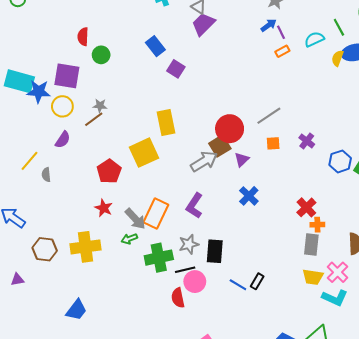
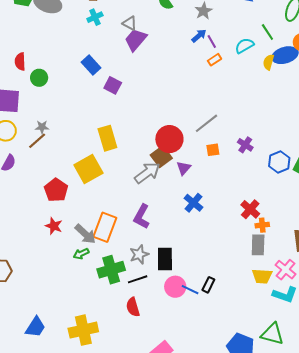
yellow cross: (86, 247) -> (83, 330), moved
pink circle: (195, 282) -> (175, 287), moved

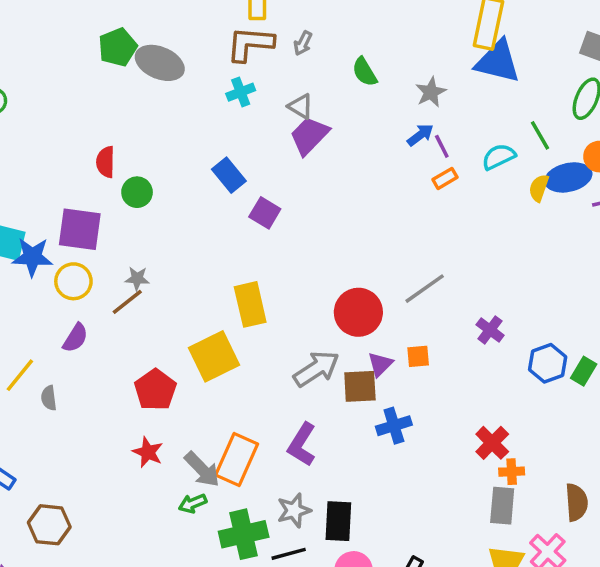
orange square: (213, 150) -> (418, 356), moved
brown square: (161, 157) -> (360, 386), moved, turned 30
blue cross: (194, 203) -> (394, 426), turned 30

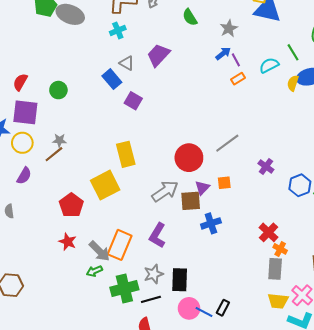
gray triangle: (301, 106) -> (127, 63), moved
red semicircle: (105, 162) -> (20, 82), moved, turned 30
orange cross: (512, 472) -> (280, 249), turned 32

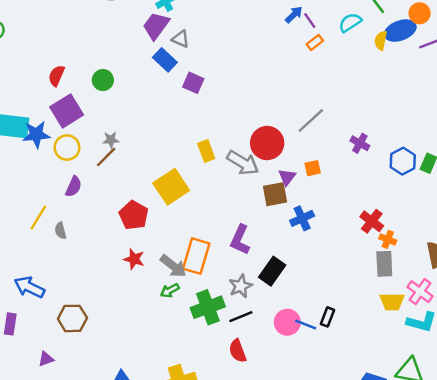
purple trapezoid: (158, 55) -> (156, 26), moved
purple square: (25, 112) -> (67, 111), turned -32
yellow rectangle: (126, 154) -> (206, 151), moved, size x0.7
gray arrow: (165, 191) -> (243, 163), moved, turned 72
black rectangle: (180, 280) -> (272, 271), moved, turned 40

